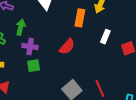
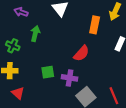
purple cross: (30, 47) -> (70, 78), moved

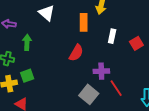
green square: (48, 72) -> (27, 76), moved
purple cross: (70, 78) -> (101, 71), moved

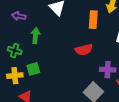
red semicircle: (76, 53) -> (84, 50), turned 42

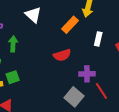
orange rectangle: (93, 20) -> (70, 25), turned 42

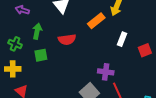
red semicircle: (62, 55) -> (67, 39), moved
green square: (13, 77) -> (41, 55), moved

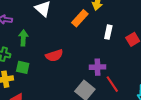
red semicircle: (67, 39) -> (54, 56), moved
green square: (41, 55) -> (23, 67), moved, turned 32

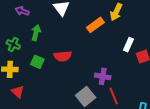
white rectangle: (108, 32) -> (128, 45), moved
green square: (23, 67) -> (37, 62), moved

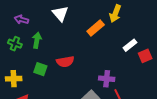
green cross: (13, 44) -> (15, 44), moved
white rectangle: (128, 45) -> (130, 45), turned 32

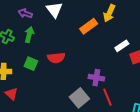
purple arrow: (21, 20) -> (25, 13), moved

